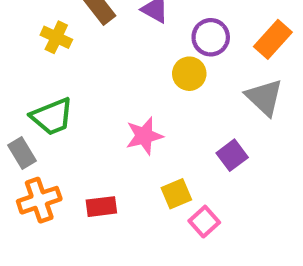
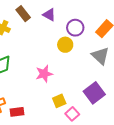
purple square: (232, 155) -> (94, 93), moved, size x1.5
red rectangle: (101, 207) -> (17, 112), moved

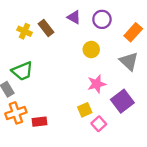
brown rectangle: (23, 14) -> (46, 28), moved
purple circle: (75, 28) -> (102, 19), moved
pink star: (44, 74) -> (97, 84), moved

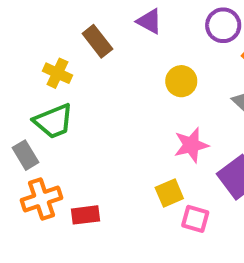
purple circle: (102, 19) -> (223, 25), moved
yellow cross: (24, 31) -> (57, 73), moved
pink square: (99, 124) -> (195, 219), turned -32

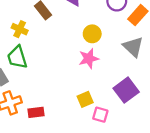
green trapezoid: (53, 121) -> (17, 57), turned 95
pink star: (191, 145) -> (89, 58), moved

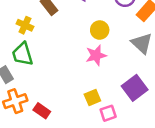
red rectangle: (36, 112) -> (42, 111), turned 42
pink square: (100, 115) -> (108, 113), turned -35

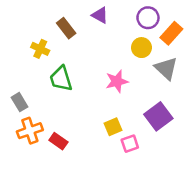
yellow circle: (100, 30) -> (141, 48), moved
green trapezoid: (23, 54) -> (61, 79), moved

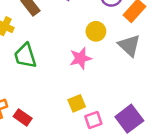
yellow circle: (141, 48) -> (96, 31), moved
purple square: (158, 116) -> (129, 119), moved

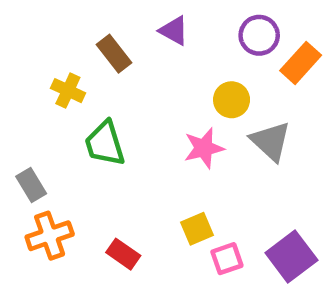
gray triangle: (129, 45) -> (271, 141), moved
red rectangle: (23, 117) -> (123, 254), moved

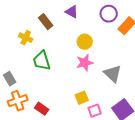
yellow circle: (232, 100) -> (85, 42), moved
gray triangle: (271, 141) -> (113, 74), moved
red rectangle: (123, 254) -> (42, 109), moved

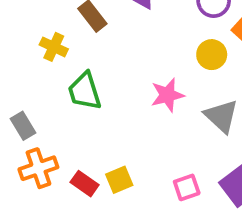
yellow circle: (85, 42) -> (212, 55), moved
yellow square: (82, 98) -> (119, 180), moved

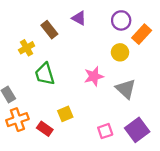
yellow cross: (54, 47) -> (27, 48), turned 35
yellow square: (119, 180) -> (65, 114), moved

